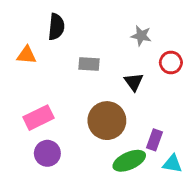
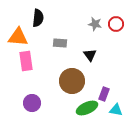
orange triangle: (27, 55) -> (18, 37), size x1.5
red circle: (171, 63) -> (116, 24), moved
pink rectangle: (38, 118) -> (26, 61), moved, turned -72

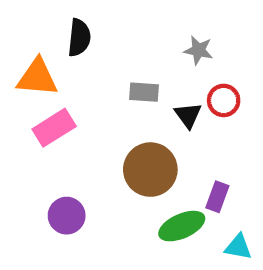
red circle: (116, 24) -> (224, 100), moved
gray rectangle: (60, 43) -> (144, 92), moved
pink rectangle: (26, 61) -> (54, 128), turned 66
cyan triangle: (116, 110) -> (238, 247), moved

